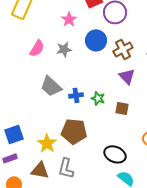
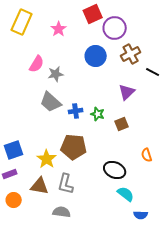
pink star: (69, 19) -> (59, 29), moved
gray star: (64, 49) -> (56, 74), moved
brown cross: (123, 49) -> (131, 54), moved
purple triangle: (127, 76) -> (127, 92), turned 30
brown square: (122, 108) -> (122, 124), turned -32

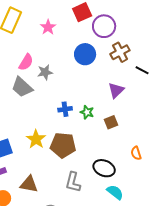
gray trapezoid: (51, 102) -> (22, 87), moved
yellow star: (47, 159) -> (36, 139), moved
gray L-shape: (66, 184) -> (73, 182), moved

